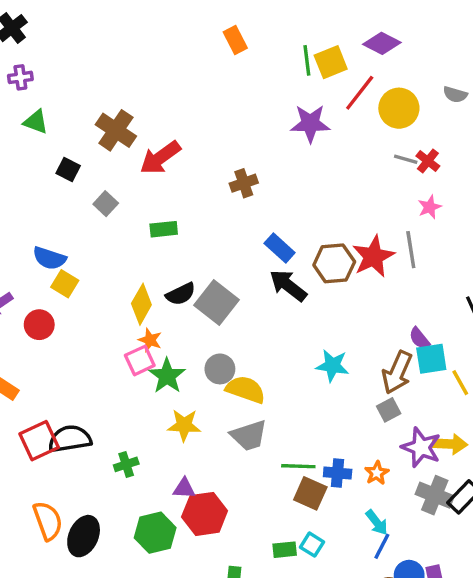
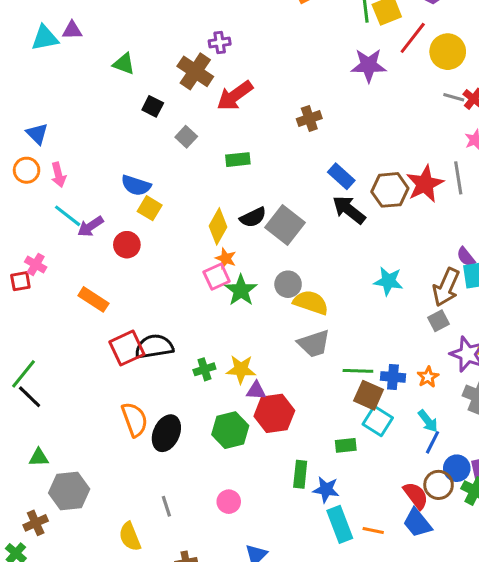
purple cross: (20, 77) -> (220, 42), moved
yellow star: (184, 425) -> (241, 369), moved
cyan square: (312, 545) -> (378, 421), moved, size x1.4

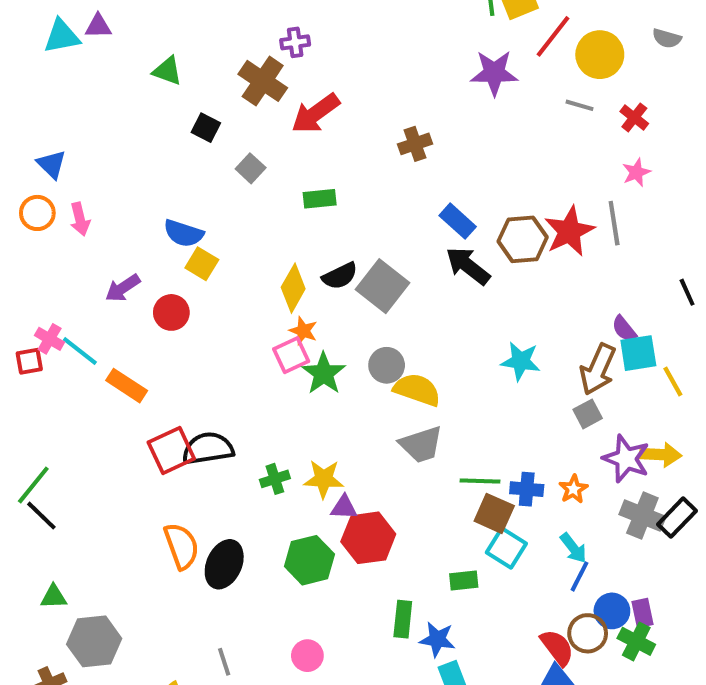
gray line: (454, 97) -> (579, 105), moved
cyan line: (68, 216) -> (80, 351), moved

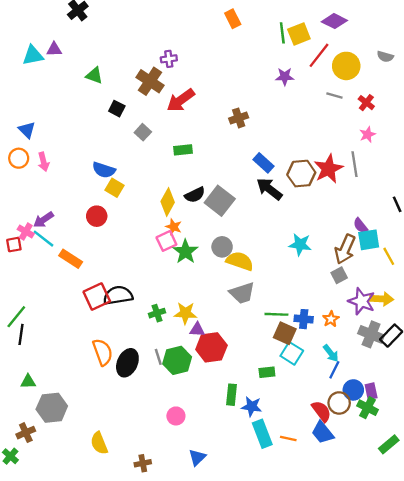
purple star: (494, 73) -> (285, 77), size x0.7
purple arrow: (123, 288) -> (43, 220), moved
black line: (41, 516) -> (21, 334), turned 54
gray line: (224, 662) -> (158, 357), moved

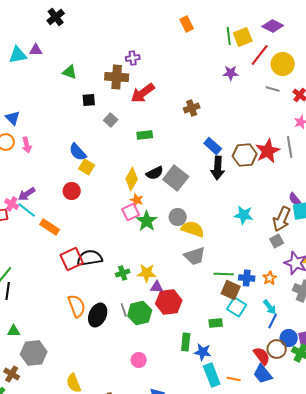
brown cross: (150, 81) -> (117, 77), turned -30
black square: (117, 109) -> (89, 100), turned -32
blue semicircle: (104, 170) -> (78, 152), turned 30
black arrow: (269, 189) -> (218, 168), turned -125
brown cross: (26, 433) -> (12, 374), turned -35

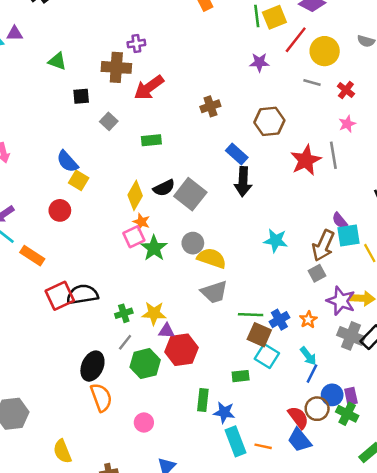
brown hexagon: (245, 155) -> (269, 121), moved
blue cross: (247, 278) -> (279, 320), turned -35
orange semicircle: (77, 306) -> (101, 397), moved
gray line: (124, 310) -> (125, 342), moved, turned 56

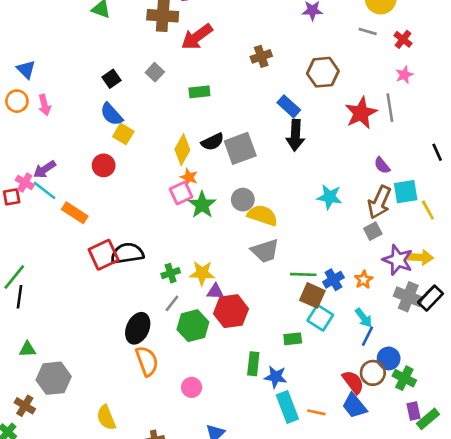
black square: (81, 96) -> (111, 79), moved, turned -30
gray square: (190, 194) -> (240, 148), turned 32
purple semicircle: (340, 220) -> (382, 165), moved
purple rectangle: (351, 396) -> (414, 411), moved

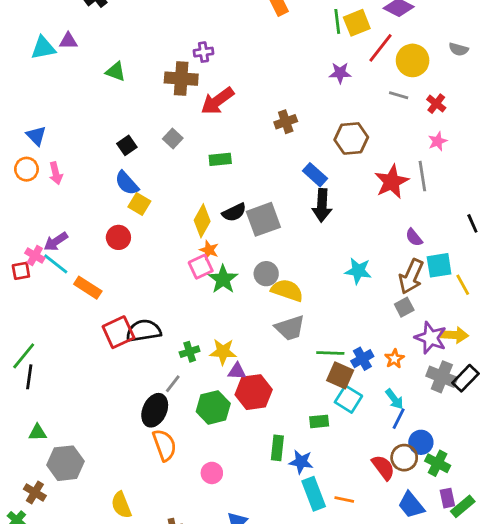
gray line: (172, 303) -> (173, 384), moved
blue trapezoid: (354, 406) -> (411, 505), moved

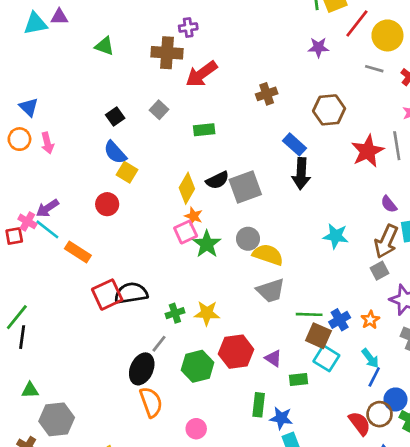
purple triangle: (237, 371) -> (273, 358), moved, turned 30

